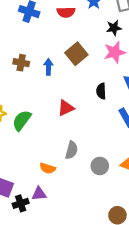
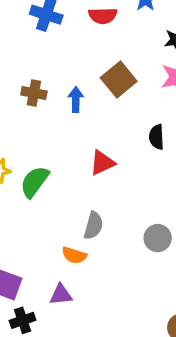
gray semicircle: (72, 150) -> (93, 226), moved
gray circle: (100, 166) -> (158, 238), moved
black cross: (21, 203) -> (23, 320), moved

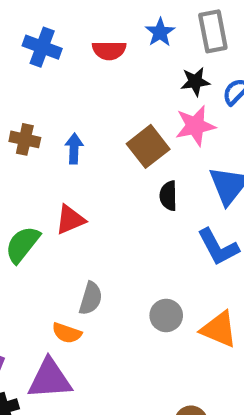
brown square: (119, 79) -> (148, 146), moved
red triangle: (102, 163) -> (70, 220), moved
purple triangle: (61, 295) -> (50, 379), size x1.6

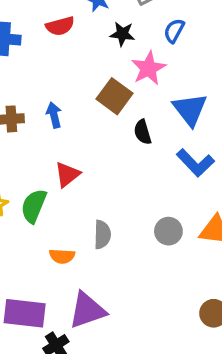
black star: (195, 82) -> (122, 34), moved, turned 30
orange semicircle: (67, 333) -> (62, 256), moved

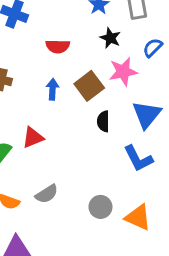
red semicircle: (60, 26) -> (58, 46), moved
blue arrow: (54, 115) -> (53, 89), moved
gray semicircle: (102, 235) -> (47, 194), turned 40

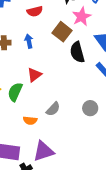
blue arrow: (53, 89) -> (29, 41), moved
black semicircle: (103, 121) -> (77, 52), size x1.5

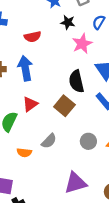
brown square: (62, 32) -> (64, 106), moved
blue arrow: (29, 41) -> (25, 68), size x1.6
purple triangle: (43, 151) -> (76, 183), moved

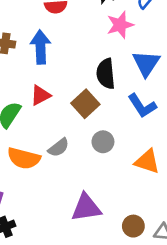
gray circle: (88, 141) -> (103, 142), moved
orange semicircle: (24, 153) -> (24, 158), size x1.6

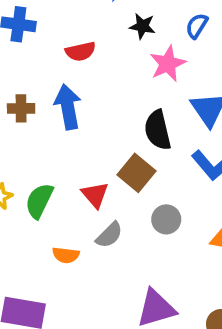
red triangle: (40, 95) -> (95, 195), moved, turned -35
orange semicircle: (24, 158) -> (66, 255), size x0.6

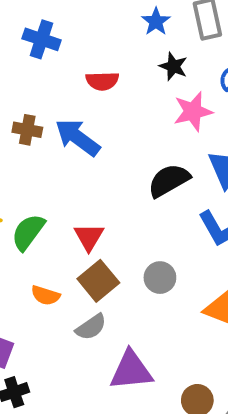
blue arrow: (68, 107) -> (78, 137), turned -54
black semicircle: (158, 130) -> (169, 180), turned 63
brown square: (136, 173) -> (98, 281), moved
gray semicircle: (109, 235) -> (91, 327), moved

